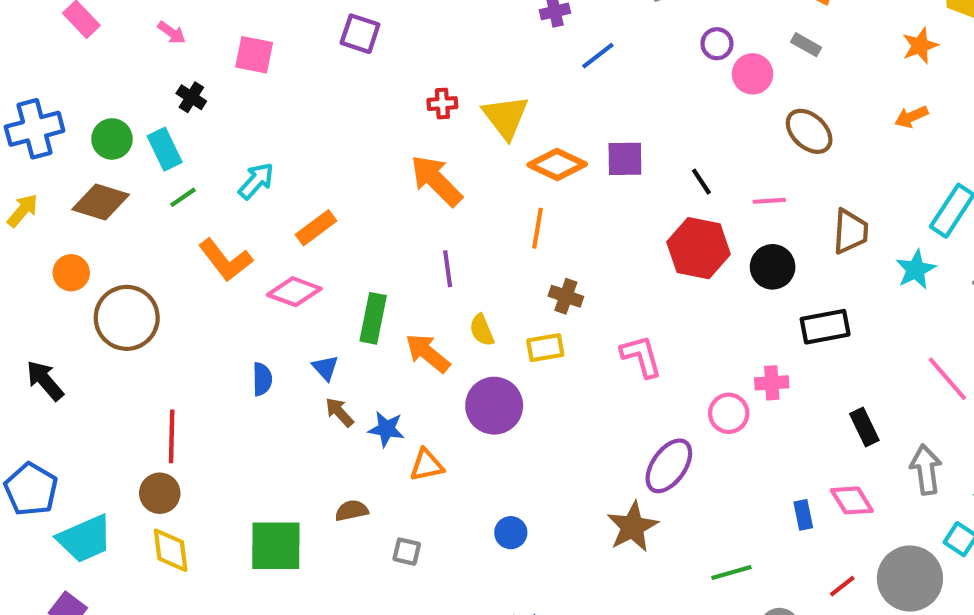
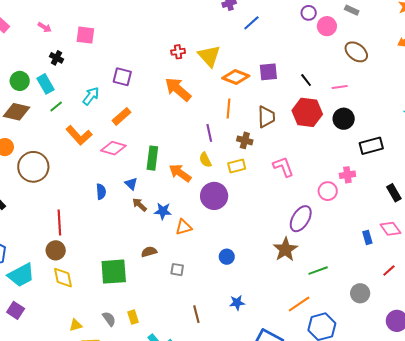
purple square: (360, 34) -> (122, 77), moved
brown trapezoid: (850, 231) -> (266, 117), moved
purple line: (448, 269) -> (209, 133), moved
green line: (731, 572) -> (318, 271), moved

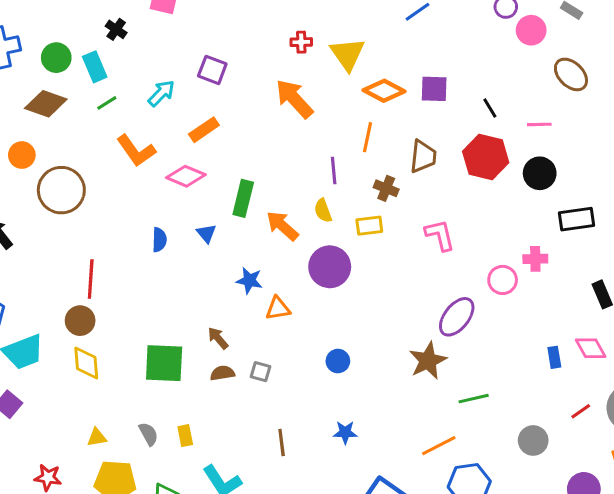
brown arrow: (140, 205) -> (218, 338), moved
brown semicircle: (149, 252) -> (222, 373), moved

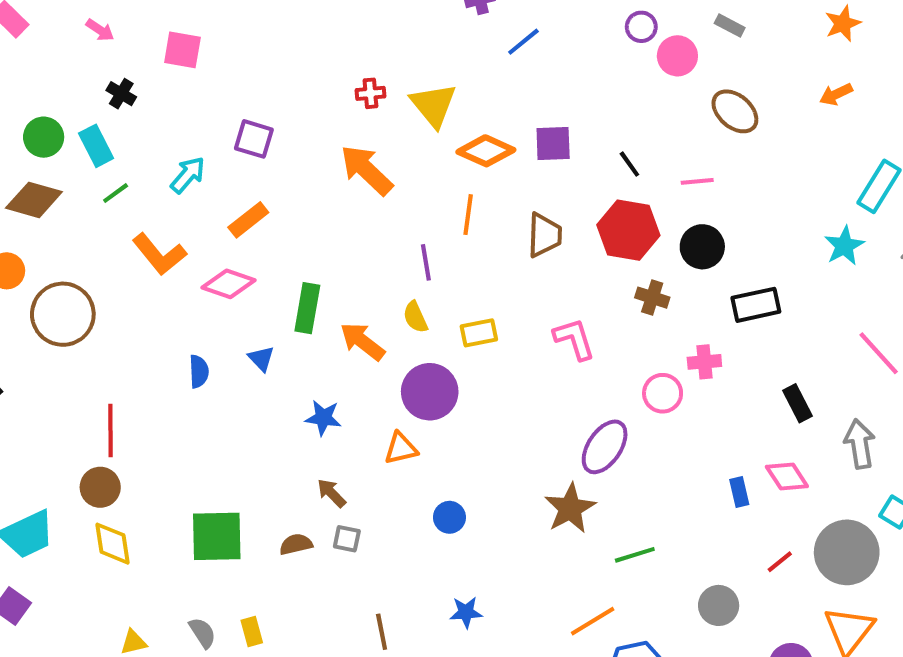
brown cross: (386, 188) -> (652, 298), moved
orange triangle: (278, 308) -> (401, 448), moved
brown arrow: (218, 338) -> (331, 493), moved

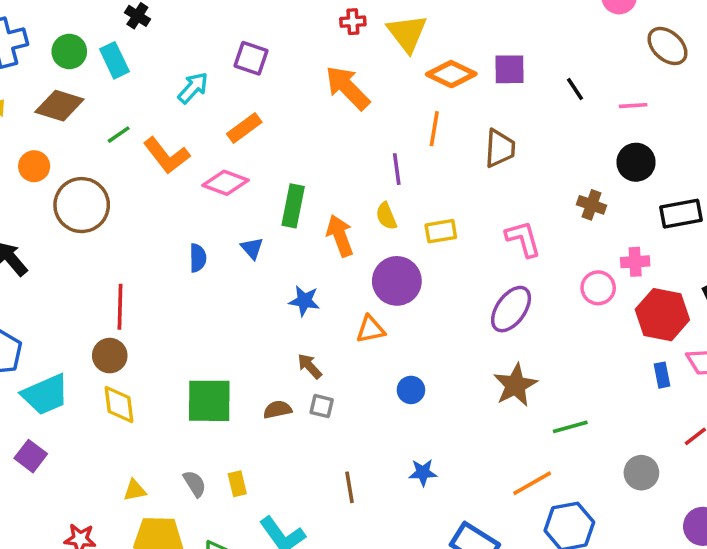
green line: (116, 193) -> (119, 135), moved
red hexagon: (628, 230) -> (662, 315), moved
orange arrow: (362, 341) -> (340, 236), turned 30
purple ellipse: (605, 447) -> (511, 309), moved

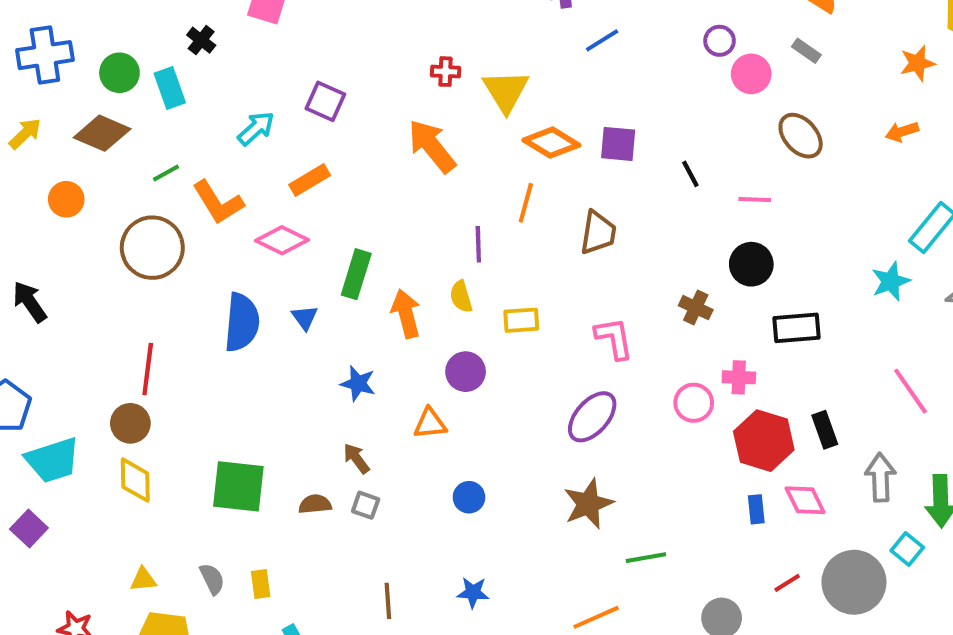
brown circle: (82, 205) -> (152, 248), moved
blue semicircle: (198, 258) -> (242, 322), size x1.8
purple circle: (397, 281) -> (466, 372), size x0.7

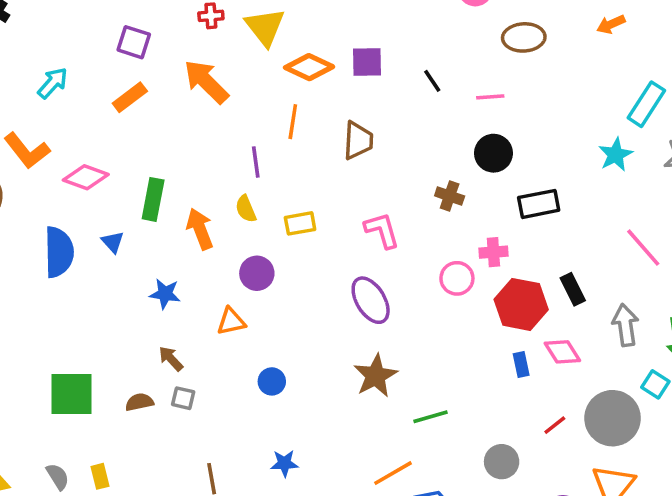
purple square: (325, 101) -> (134, 42), moved
brown ellipse: (801, 136) -> (524, 37), turned -45
orange rectangle: (310, 180) -> (130, 97), moved
purple ellipse: (592, 417) -> (371, 300), turned -66

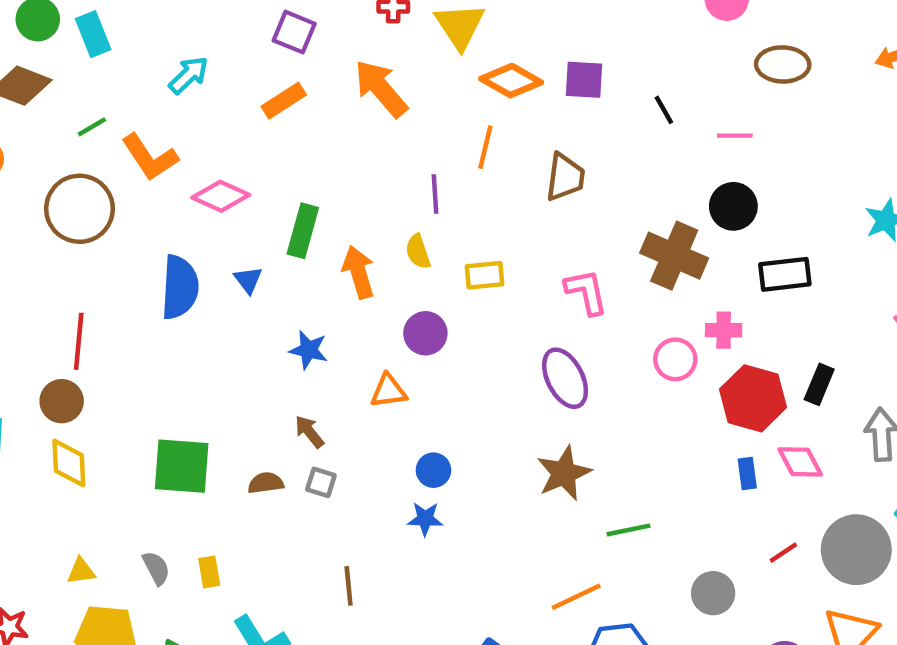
brown cross: (450, 196) -> (674, 256), size x1.8
black rectangle: (573, 289) -> (819, 384), turned 44
blue star: (284, 463) -> (425, 519), moved

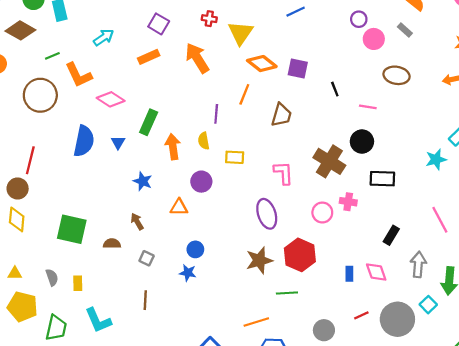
red hexagon: (753, 398) -> (300, 255), moved
gray square: (321, 482) -> (147, 258), moved

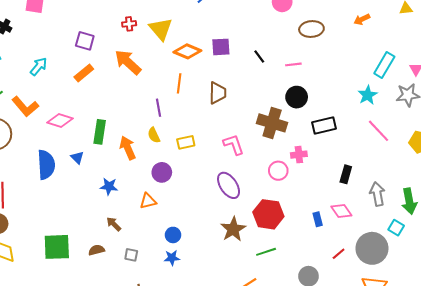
pink line: (440, 220) -> (378, 131), moved

